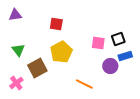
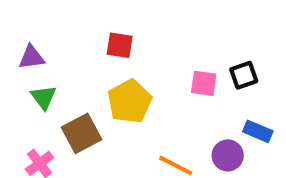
purple triangle: (15, 15) -> (31, 57), moved
blue rectangle: (125, 56) -> (258, 131), moved, turned 40
purple circle: (110, 66) -> (228, 155), moved

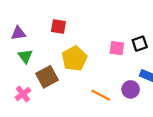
red square: (120, 45) -> (58, 26), moved

